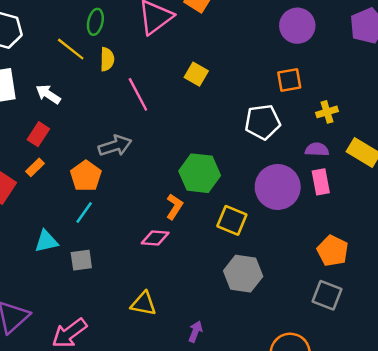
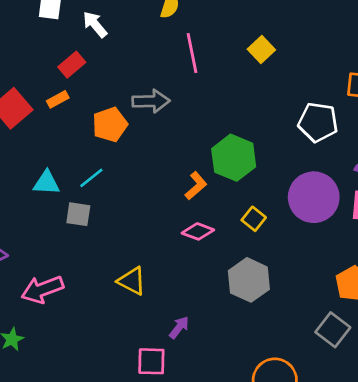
cyan line: (84, 212) -> (91, 178), moved
yellow square: (232, 220) -> (254, 219), size x0.7
pink diamond: (155, 238) -> (198, 231), moved

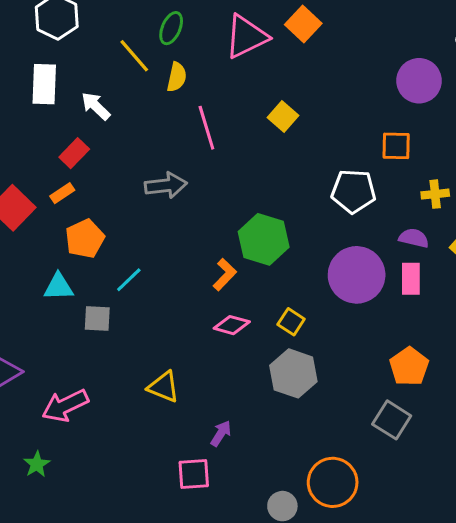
orange pentagon: (110, 125) -> (85, 239), moved
cyan line: (91, 178) -> (129, 280), moved
yellow square: (254, 219) -> (291, 322), moved

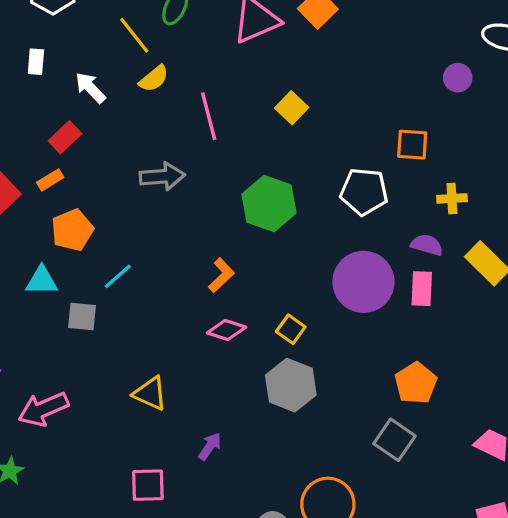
yellow semicircle: (177, 77) -> (154, 79), moved, turned 36
purple circle: (419, 81) -> (458, 78), moved, size x0.6
white rectangle: (44, 84) -> (36, 62), size x0.6
green hexagon: (264, 239) -> (269, 204), moved
pink square: (194, 474) -> (148, 485), moved

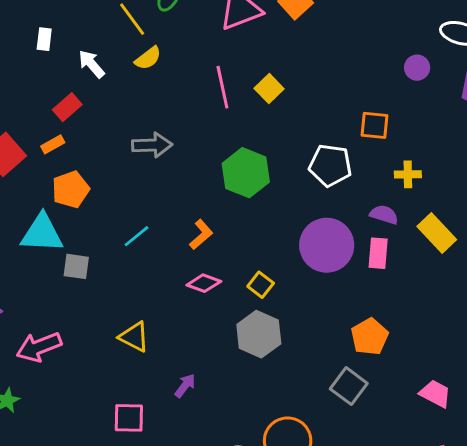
pink line: (209, 116) -> (222, 87), moved
cyan line: (118, 276) -> (136, 236), moved
cyan triangle: (42, 281) -> (42, 233), size x1.5

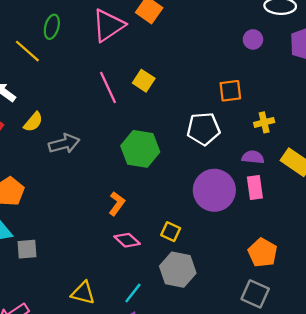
yellow semicircle: (148, 58) -> (33, 122), moved
cyan line: (136, 236) -> (133, 293), moved
pink diamond: (204, 283) -> (127, 240), turned 35

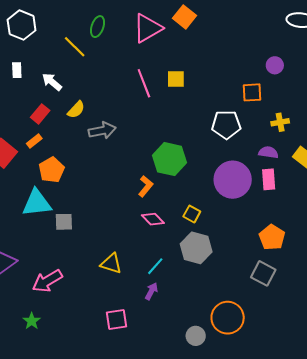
purple circle: (253, 39) -> (275, 65), moved
yellow square: (144, 81) -> (176, 79), turned -36
green hexagon: (140, 149) -> (169, 159), moved

